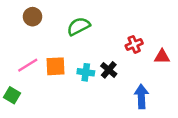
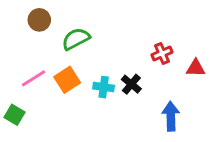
green semicircle: (78, 26) -> (76, 39), moved
orange square: (56, 66) -> (67, 80), turned -30

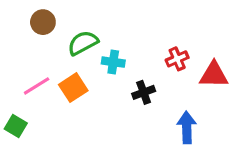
red triangle: (196, 68) -> (214, 75), size x1.4
black cross: (131, 84) -> (144, 92), turned 30
cyan cross: (104, 87) -> (113, 62), moved

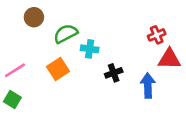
red cross: (177, 59) -> (157, 35), moved
pink line: (37, 86) -> (15, 70), moved
blue arrow: (187, 128) -> (148, 86), moved

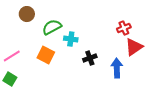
red triangle: (169, 59) -> (134, 47), turned -36
orange square: (58, 69) -> (46, 55), turned -30

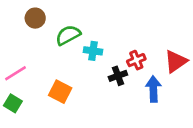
red cross: (124, 28) -> (136, 60), moved
orange square: (46, 55) -> (60, 92), moved

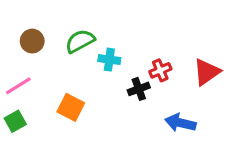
brown circle: (35, 18) -> (32, 41), moved
blue arrow: (153, 89) -> (180, 123), moved, turned -75
green square: (13, 103) -> (15, 121), turned 30

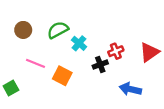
cyan cross: (109, 60) -> (79, 43), turned 32
pink line: (18, 86) -> (35, 63), moved, turned 54
orange square: (71, 107) -> (62, 76), moved

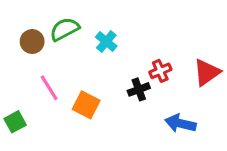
green semicircle: (58, 30) -> (65, 29), moved
cyan cross: (79, 43) -> (106, 42), moved
pink line: (35, 63) -> (49, 88), turned 36

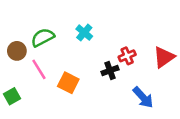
green semicircle: (65, 29) -> (43, 37), moved
brown circle: (32, 42) -> (17, 51), moved
blue arrow: (180, 123) -> (143, 97), turned -145

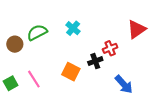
red triangle: (164, 57) -> (137, 29), moved
pink line: (39, 69) -> (34, 79), moved
orange square: (68, 83) -> (71, 72), moved

